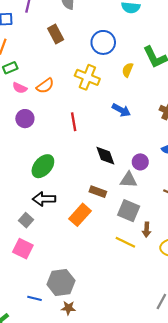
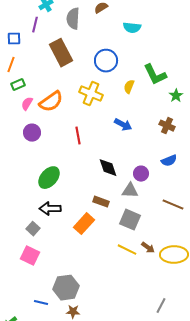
brown rectangle: (56, 34) -> (61, 53), size x1.5
orange semicircle: (45, 86) -> (51, 102), size x1.4
pink semicircle: (20, 88) -> (27, 104), turned 96
brown arrow: (147, 230) -> (148, 248), moved, turned -56

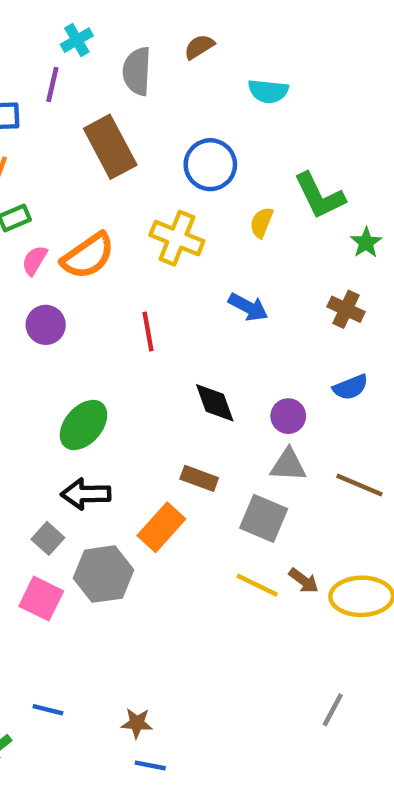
gray triangle: (130, 191) -> (288, 465), moved
gray hexagon: (66, 288) -> (104, 574), moved
blue line: (41, 303) -> (48, 710), moved

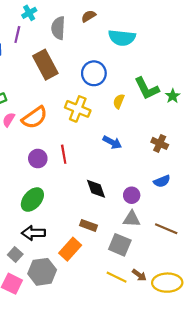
cyan semicircle: (268, 91) -> (122, 38), size x1.4
green star: (366, 243) -> (173, 96), moved
purple circle: (46, 325) -> (38, 159), moved

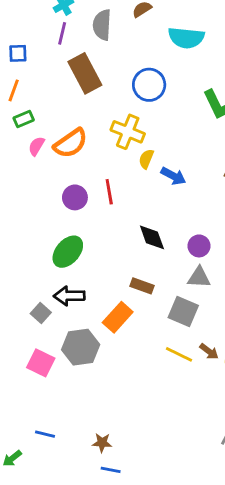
purple line: (17, 34) -> (62, 33), moved
yellow semicircle: (119, 101) -> (146, 159), moved
gray square: (15, 255) -> (41, 313), moved

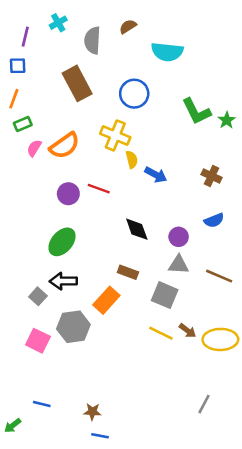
purple line: (62, 33) -> (25, 37), moved
yellow semicircle: (146, 159) -> (132, 160), turned 144
red line: (109, 192) -> (99, 189), turned -60

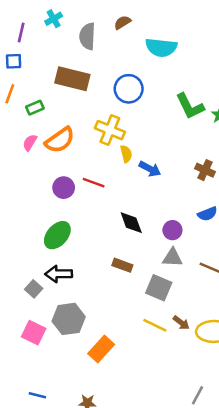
brown rectangle: (77, 83) -> (72, 79), turned -48
green rectangle: (23, 124) -> (35, 108), moved
orange rectangle: (106, 300) -> (101, 349), moved

